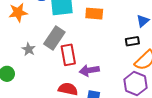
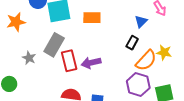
black rectangle: (132, 41) -> (132, 43), turned -48
purple arrow: (89, 70) -> (91, 63), moved

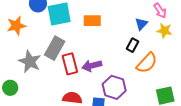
yellow star: (164, 52) -> (164, 31), moved
gray star: (29, 58) -> (30, 61), size x1.6
purple hexagon: (138, 85) -> (114, 87), moved

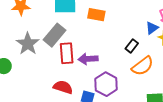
blue triangle: (141, 24) -> (152, 28), moved

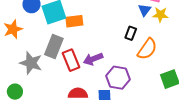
orange rectangle: (96, 15) -> (74, 21), moved

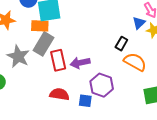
orange rectangle: (74, 21) -> (40, 26), moved
orange semicircle: (147, 49) -> (135, 62), turned -105

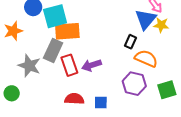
blue triangle: (139, 23) -> (146, 19), size x1.6
orange rectangle: (40, 26) -> (67, 31), moved, size x1.4
purple hexagon: (102, 85) -> (134, 84), moved

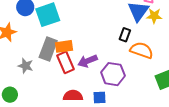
orange rectangle: (67, 31) -> (64, 46), moved, size x0.7
gray star: (29, 66) -> (26, 66), size x0.7
purple hexagon: (134, 84) -> (113, 74), moved

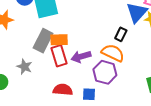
orange semicircle: (142, 50) -> (113, 53), moved
gray star: (26, 66) -> (24, 67), moved

